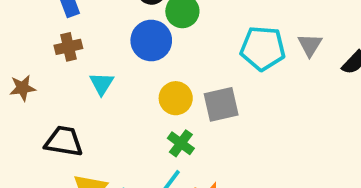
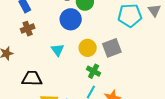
cyan triangle: (102, 84) -> (57, 50), moved

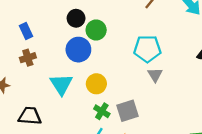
gray triangle: (154, 10) -> (155, 75), moved
gray square: (112, 48) -> (128, 111), moved
cyan triangle: (57, 50) -> (61, 84), size x1.5

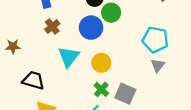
brown cross: (28, 58) -> (52, 27), moved, turned -32
gray square: (128, 111) -> (125, 94), turned 30

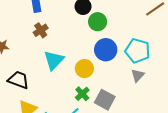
blue circle: (91, 28) -> (106, 50), moved

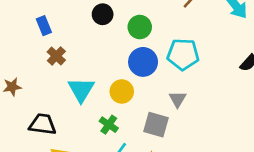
green circle: (98, 22) -> (140, 27), moved
gray triangle: (138, 75) -> (178, 99), moved
green cross: (82, 94) -> (109, 125), moved

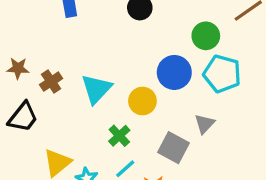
green circle: (140, 27) -> (206, 36), moved
brown cross: (56, 56) -> (51, 82), moved
black trapezoid: (43, 124) -> (23, 117), moved, turned 108

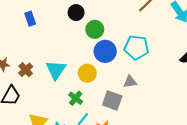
green circle: (206, 36) -> (95, 29), moved
gray triangle: (205, 124) -> (130, 82), turned 48

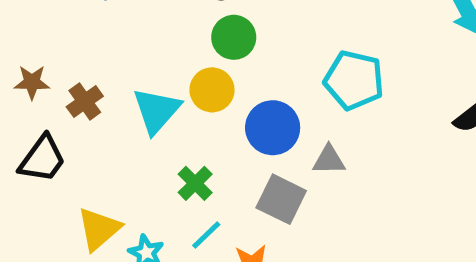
green circle: (95, 29) -> (234, 37), moved
blue circle: (105, 51) -> (273, 128), moved
yellow circle: (87, 73) -> (212, 90), moved

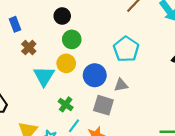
cyan pentagon: (354, 80) -> (126, 49), turned 30
brown cross: (85, 101) -> (29, 48), moved

